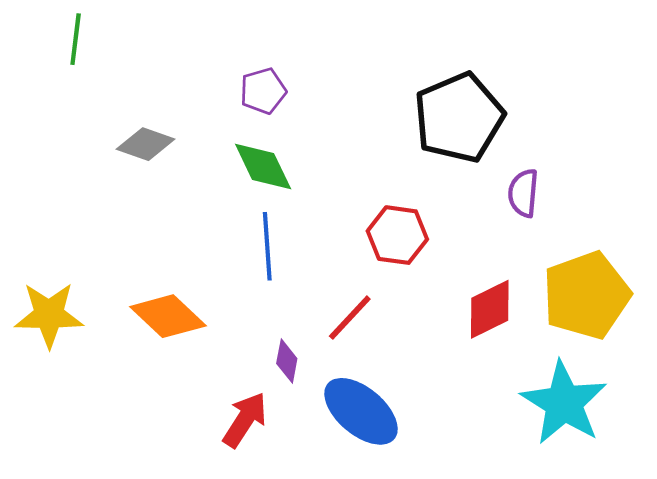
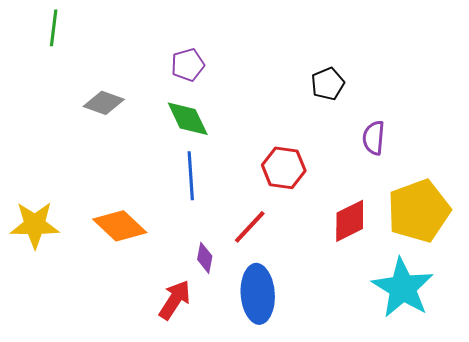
black pentagon: (459, 118) -> (328, 84), size x0.5
blue ellipse: (361, 411) -> (258, 294), turned 46

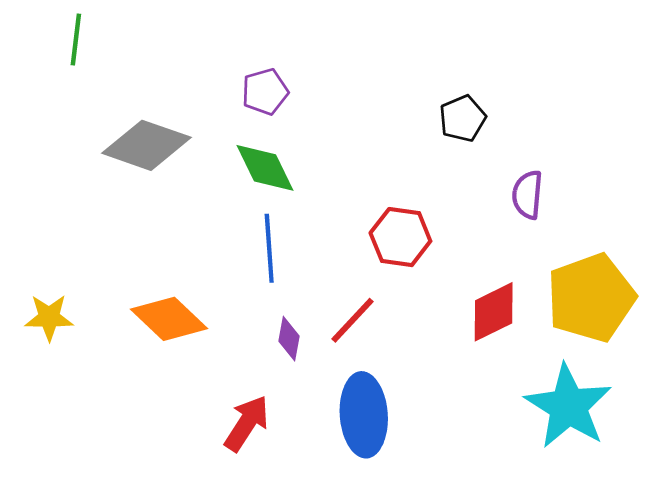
gray diamond: (104, 103) -> (146, 145), size x1.5
yellow star: (35, 225) -> (49, 317), size x0.7
purple diamond: (205, 258) -> (289, 339), moved

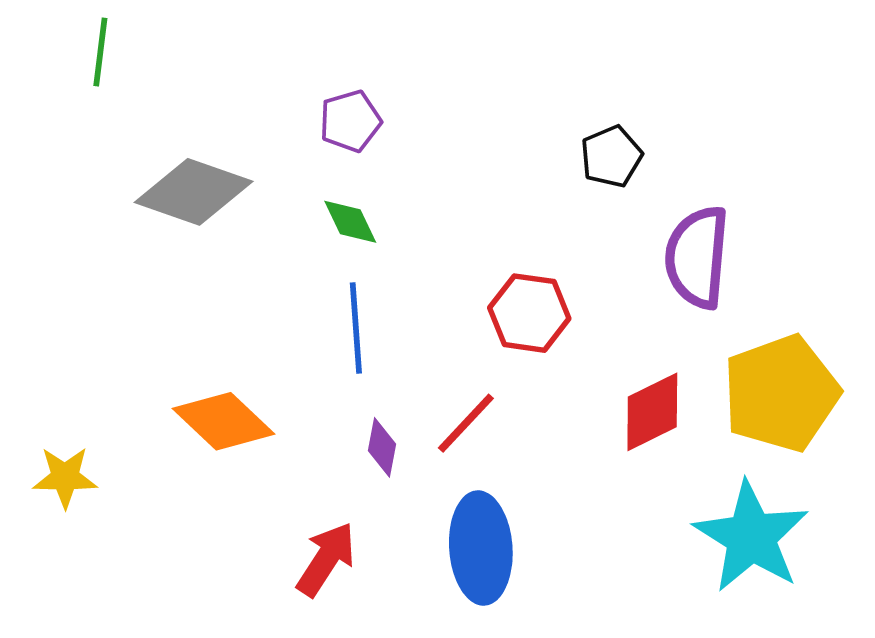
green diamond: (265, 168) -> (350, 222), size x0.7
purple semicircle: (527, 195) -> (697, 257), size x1.6
yellow star: (49, 317) -> (65, 477), moved

